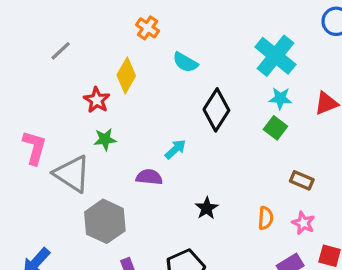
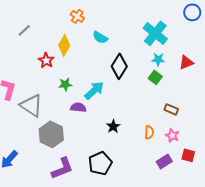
green star: (105, 139) -> (65, 84), moved
cyan arrow: (175, 149) -> (94, 90), size x1.5

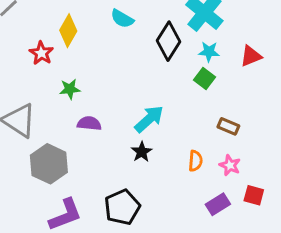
black diamond: (119, 66) -> (169, 41), moved
cyan arrow: (94, 90) -> (149, 119), moved

